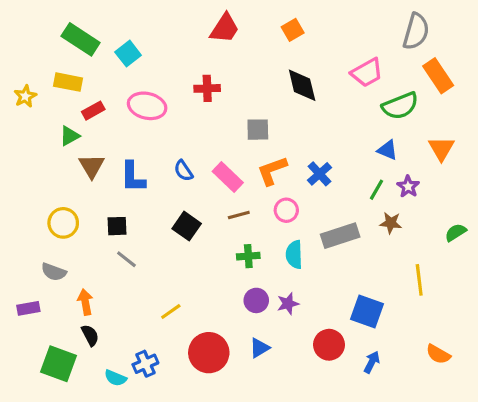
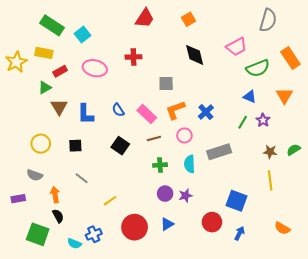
orange rectangle: (438, 76) -> (290, 58), moved
yellow star: (25, 96) -> (16, 62), size x1.5
brown star: (391, 223) -> (270, 152), moved
gray line: (126, 259) -> (82, 178), moved

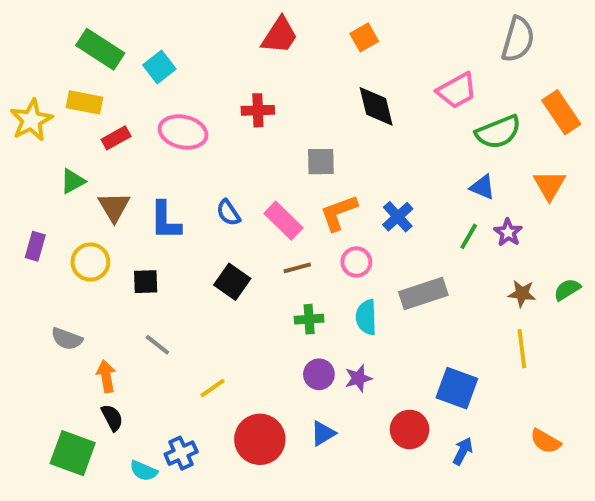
green triangle: (45, 88) -> (73, 181), moved
yellow circle: (41, 144) -> (90, 262), moved
purple rectangle: (18, 199) -> (35, 246), moved, turned -64

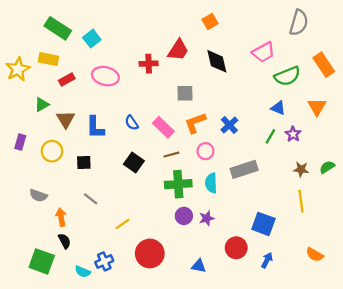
red trapezoid: (280, 35) -> (178, 50), moved
green cross: (309, 319) -> (178, 184), size x1.6
blue triangle: (323, 433) -> (199, 266), moved, turned 42

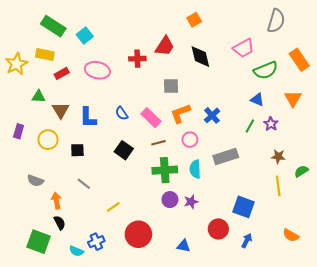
green triangle: (42, 105) -> (39, 97), turned 32
green semicircle: (327, 167) -> (301, 171), moved

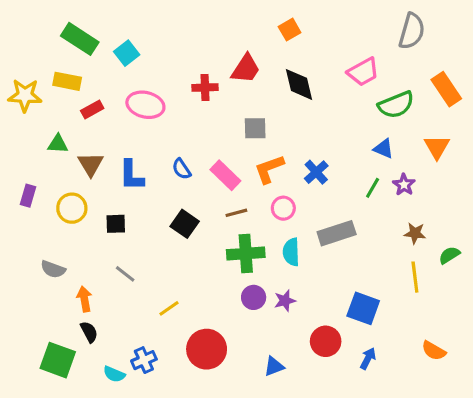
yellow star: (16, 64) -> (25, 95), turned 30
blue triangle: (184, 246) -> (274, 366), turned -32

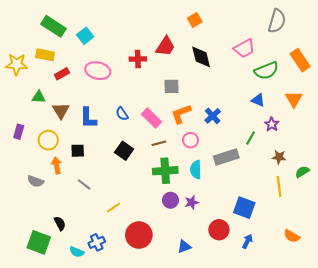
green line: (373, 188) -> (251, 138), moved
orange arrow: (84, 299) -> (57, 165), moved

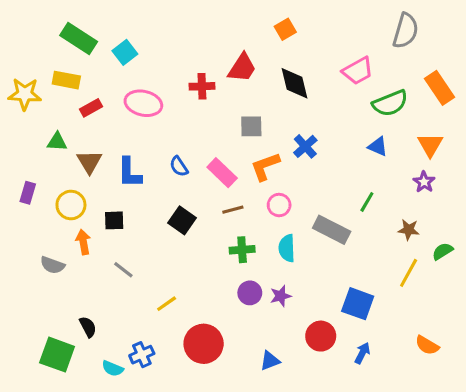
blue cross: (213, 116) -> (305, 146), moved
purple star: (272, 124) -> (424, 182), moved
gray rectangle: (226, 157) -> (332, 230), turned 45
green cross: (165, 171) -> (242, 250), size x0.7
yellow line: (279, 187) -> (409, 273), turned 36

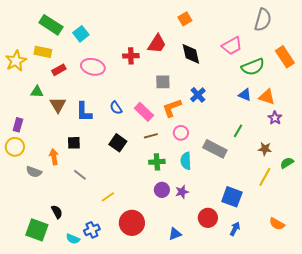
yellow star: (25, 94) -> (16, 61), turned -30
orange triangle: (430, 145) -> (267, 97), moved, turned -42
yellow circle: (71, 205) -> (15, 147), moved

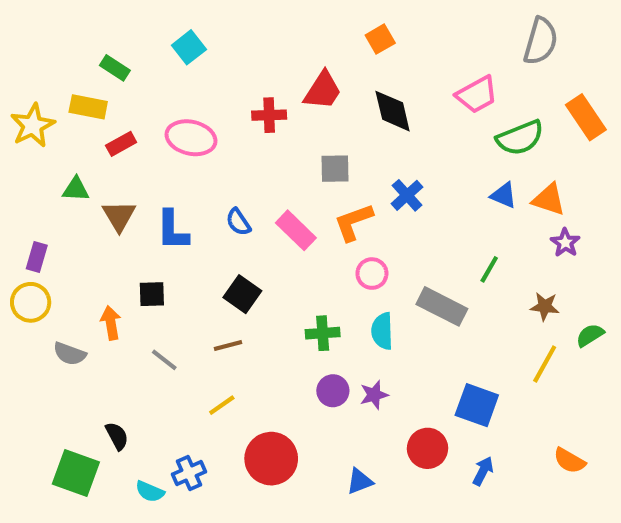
green rectangle: (51, 25) -> (115, 68), moved, size x0.6
cyan square: (81, 34) -> (189, 47), moved
brown line: (151, 136) -> (228, 345), moved

